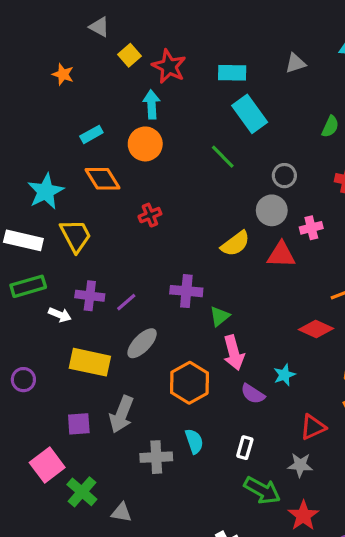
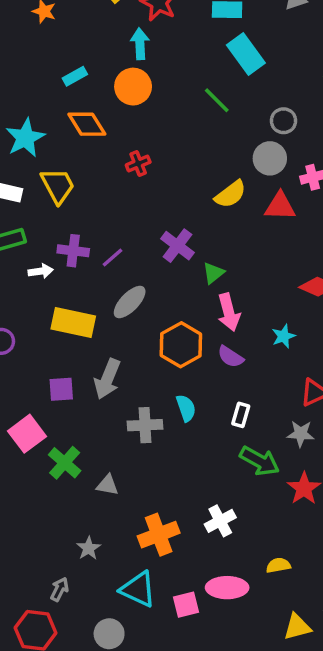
purple cross: (186, 291) -> (177, 246), turned 32
white arrow: (60, 315) -> (41, 271), turned -30
purple semicircle: (253, 394) -> (230, 357), moved

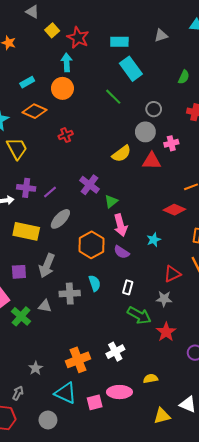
orange diamond: (87, 124) -> (34, 111), turned -35
gray triangle: (107, 485) -> (45, 306), moved

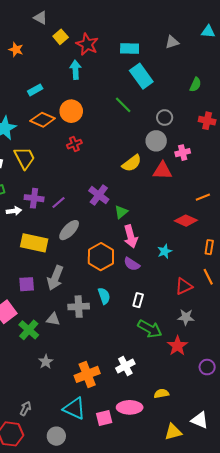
orange circle: (62, 88) -> (71, 111), moved
gray star: (164, 299) -> (186, 317), moved
gray star: (36, 368) -> (46, 362), moved

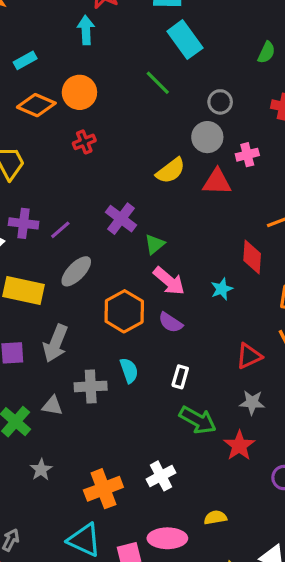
red diamond: (186, 221) -> (252, 257), turned 70
pink arrow: (131, 236) -> (169, 281), turned -35
cyan star: (165, 251) -> (222, 289), moved

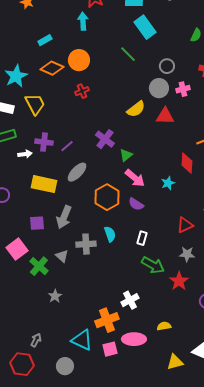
pink cross: (247, 155) -> (183, 89), moved
gray triangle: (52, 406) -> (62, 256), turned 32
orange cross: (103, 489) -> (107, 320), moved

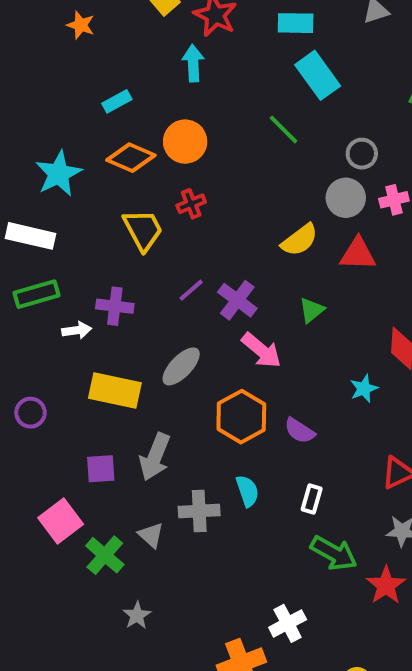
yellow trapezoid: (35, 104) -> (143, 230), moved
purple line: (67, 146) -> (191, 290), moved
green triangle: (126, 155) -> (312, 310), moved
pink arrow: (135, 178) -> (261, 350), moved

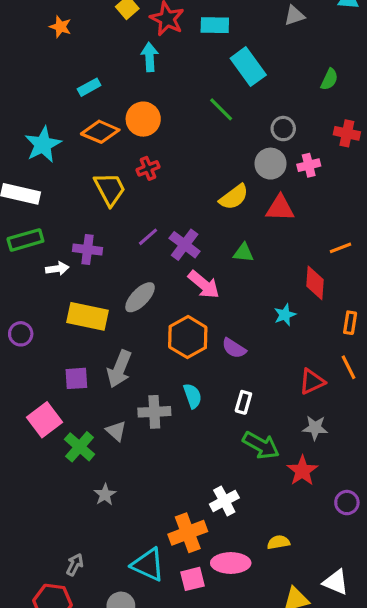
cyan rectangle: (296, 23) -> (215, 25), moved
green triangle: (312, 310) -> (243, 253), turned 45

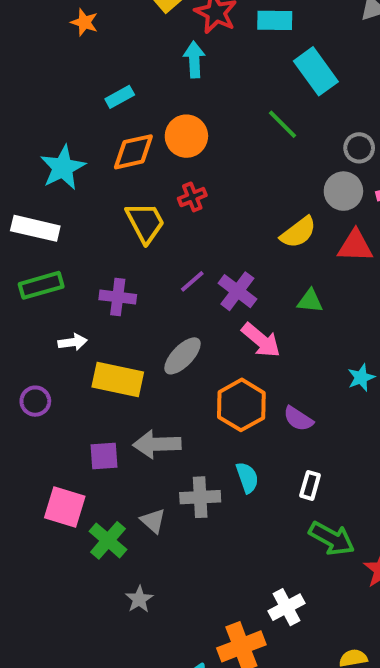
orange diamond: (100, 132) -> (133, 152), turned -36
white arrow: (57, 269) -> (73, 342), moved
gray arrow: (119, 369) -> (157, 444), turned 66
pink square: (45, 420) -> (65, 507), turned -36

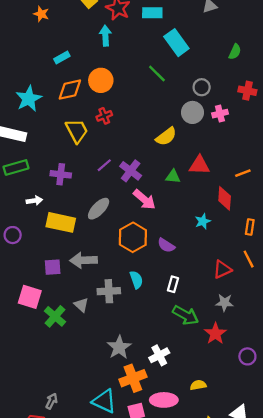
red triangle: (355, 246) -> (199, 165), moved
gray star: (139, 599) -> (119, 347), moved, size x1.5

